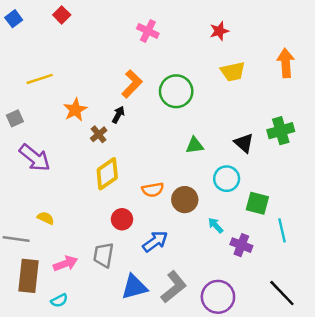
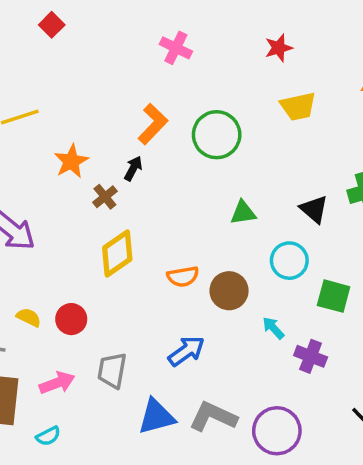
red circle: (122, 219) -> (71, 319), moved
gray L-shape: (174, 287) -> (213, 417), turned -116

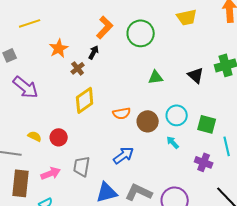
cyan circle: (289, 261) -> (177, 115), moved
purple cross: (311, 356) -> (204, 162), moved

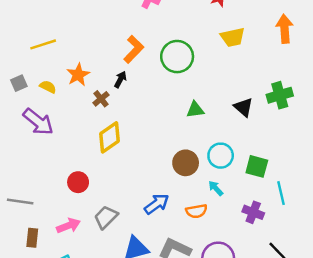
orange semicircle: (122, 113) -> (196, 211), moved
yellow semicircle: (35, 136) -> (48, 87), moved
gray trapezoid: (82, 166) -> (106, 217), turned 35
brown rectangle: (21, 183) -> (32, 238), size x0.6

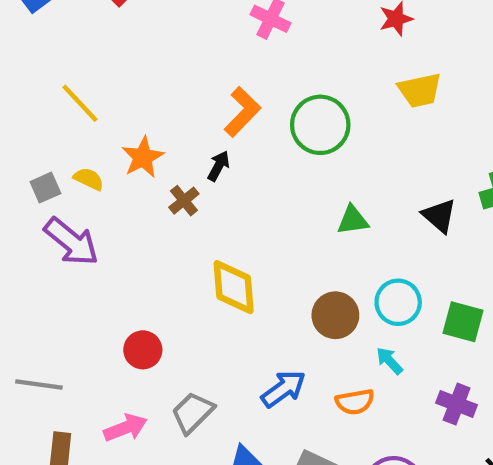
yellow line: (43, 44) -> (80, 103), turned 65
gray square: (19, 83) -> (45, 188), moved
yellow diamond: (109, 137) -> (234, 287), moved, turned -60

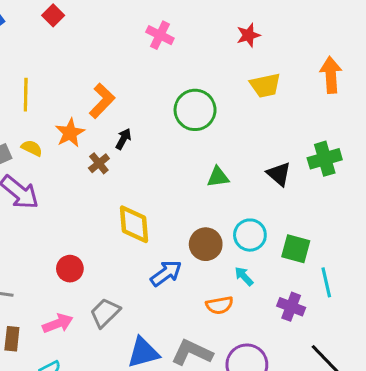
yellow line: (80, 103) -> (26, 95), turned 44
orange L-shape: (242, 112) -> (102, 101), moved
blue arrow: (283, 389) -> (166, 273), moved

